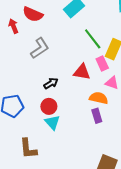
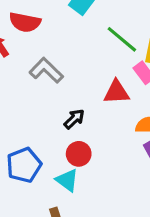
gray L-shape: (40, 48) -> (46, 70), turned -90
cyan triangle: (52, 122) -> (67, 180), moved

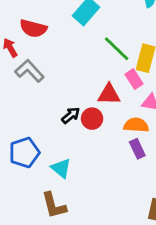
gray L-shape: (46, 70) -> (29, 71), moved
red circle: (79, 154) -> (92, 119), moved

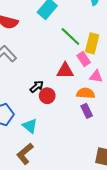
red circle: (92, 119) -> (47, 96), moved
brown L-shape: (54, 205) -> (25, 154), turned 65

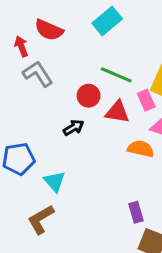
green line: (70, 37) -> (116, 75), moved, turned -30
red circle: (47, 96) -> (89, 96), moved
purple rectangle: (87, 111) -> (136, 212), moved

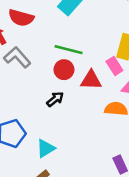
green line: (116, 75) -> (69, 50), moved
cyan triangle: (55, 181) -> (46, 148), turned 48

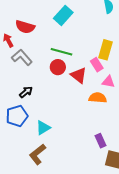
red triangle: (91, 80) -> (79, 75), turned 36
black arrow: (55, 99) -> (26, 92), moved

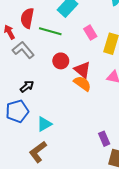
red semicircle: (25, 27) -> (27, 18), turned 84
green line: (61, 52) -> (50, 31), moved
pink rectangle: (97, 65) -> (90, 33), moved
orange semicircle: (98, 98) -> (82, 84), moved, turned 30

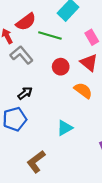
red semicircle: (27, 18) -> (26, 22), turned -138
red triangle: (82, 70) -> (89, 63), moved
cyan triangle: (44, 124) -> (65, 128), moved

